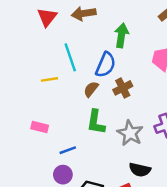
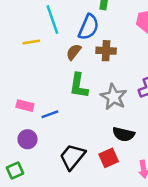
brown cross: (123, 88) -> (106, 51), turned 30
pink rectangle: (40, 127) -> (25, 106), moved
purple circle: (63, 175) -> (27, 139), moved

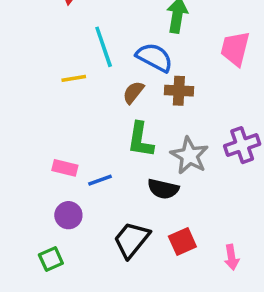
blue semicircle: (89, 27) -> (154, 57), turned -85
black semicircle: (124, 134) -> (163, 189), moved

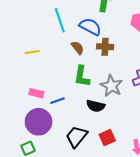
yellow line: (74, 78) -> (32, 52), moved
brown semicircle: (133, 92) -> (78, 48), turned 104
purple circle: (68, 215) -> (39, 122), size x1.6

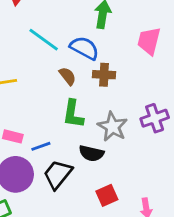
cyan line: (60, 20) -> (44, 40), turned -35
black trapezoid: (77, 137) -> (58, 174), moved

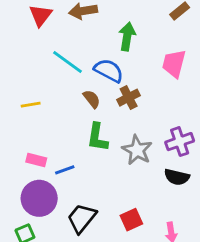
brown cross: (104, 75) -> (129, 98), turned -30
black semicircle: (91, 153) -> (177, 177), moved
black trapezoid: (58, 174) -> (82, 218), moved

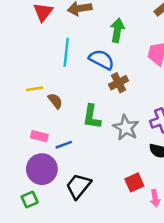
cyan line: (68, 62) -> (66, 52), turned 60
brown semicircle: (92, 99) -> (55, 101), moved
red square: (131, 220) -> (134, 182), moved

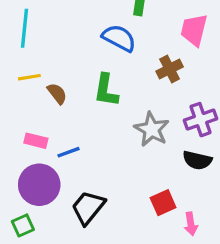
cyan line: (66, 52) -> (25, 28), moved
brown cross: (119, 83) -> (170, 69), moved
green L-shape: (92, 117) -> (106, 90), moved

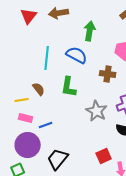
cyan line: (25, 28) -> (47, 58), moved
brown cross: (170, 69) -> (108, 74), turned 35
yellow line: (29, 77) -> (22, 100), moved

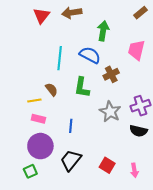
brown cross: (108, 74) -> (111, 74), moved, turned -35
blue line: (46, 125) -> (71, 126), moved, turned -64
red square: (104, 156) -> (107, 165), moved, turned -35

